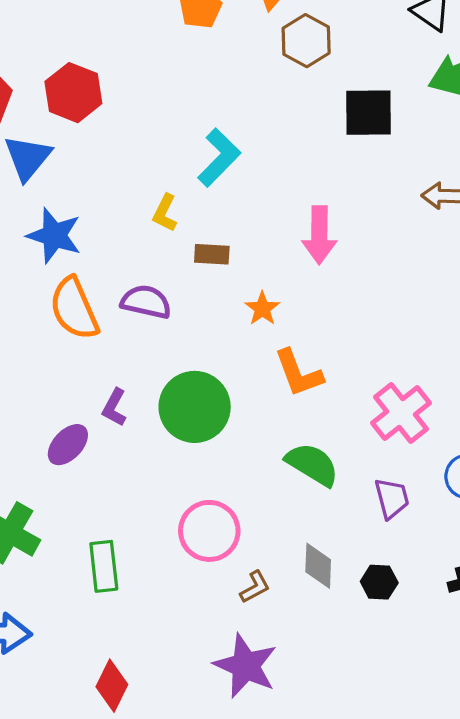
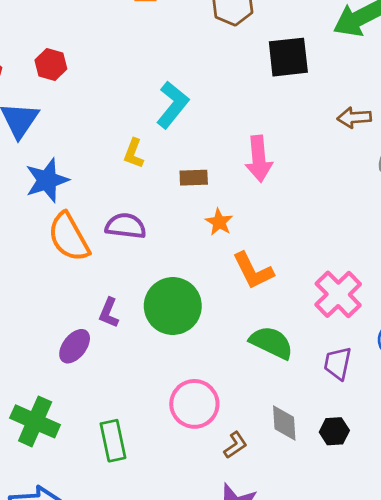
red hexagon: (73, 93) -> (51, 65), size x0.7
blue star: (54, 235) -> (47, 180), turned -30
brown rectangle: (212, 254) -> (194, 178), moved
purple trapezoid: (392, 498) -> (338, 363), turned -148

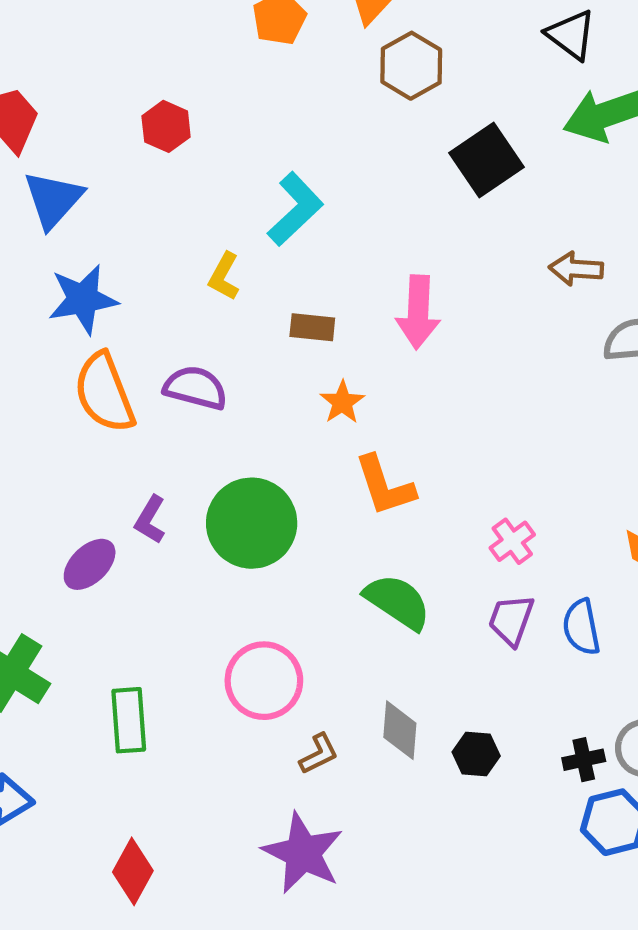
black square: (288, 57) -> (486, 160), turned -36
red hexagon: (51, 65) -> (166, 126), moved
pink cross: (338, 294) -> (512, 541), size x0.6
purple trapezoid: (338, 363) -> (511, 620), moved

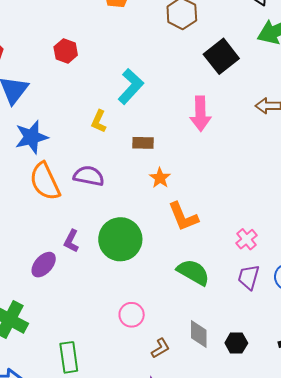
pink arrow: (418, 312) -> (200, 114), moved
pink circle: (264, 681) -> (132, 315), size x0.7
green rectangle: (129, 720) -> (69, 357), moved

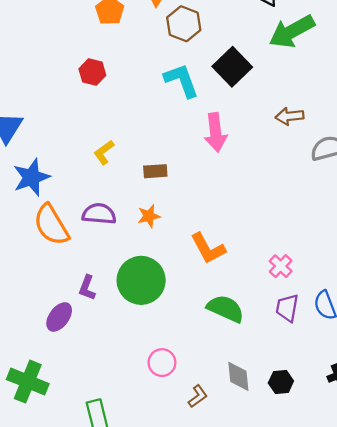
red hexagon: (66, 51) -> (92, 72), moved
cyan L-shape: (131, 86) -> (181, 80), moved, turned -57
yellow L-shape: (99, 121) -> (104, 152), turned 35
orange star: (160, 178) -> (149, 216), moved, turned 30

